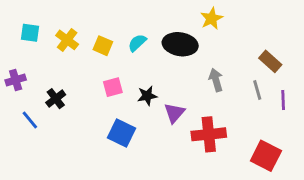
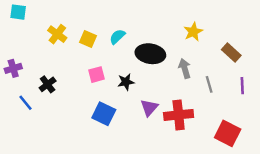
yellow star: (212, 18) -> (193, 32), moved
cyan square: (30, 33) -> (18, 12), moved
black ellipse: (180, 44) -> (150, 54), moved
gray line: (257, 90) -> (209, 84), moved
purple triangle: (174, 113) -> (149, 108), moved

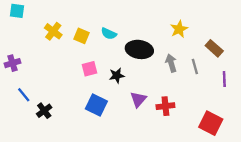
cyan semicircle: (117, 37) -> (109, 34), turned -112
black cross: (48, 84) -> (44, 111), moved
gray line: (209, 84) -> (195, 66), moved
red cross: (179, 115) -> (165, 106), size x0.7

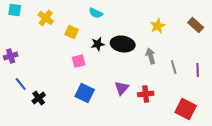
yellow cross: (53, 31) -> (46, 18), moved
cyan semicircle: (109, 34) -> (96, 13), moved
brown rectangle: (214, 48) -> (196, 25), moved
gray line: (195, 66) -> (174, 67), moved
black star: (117, 76) -> (98, 44), moved

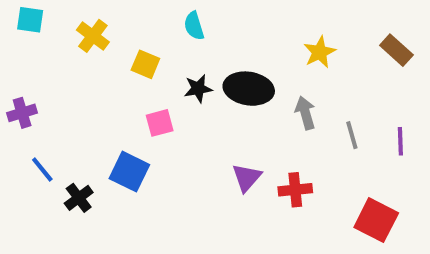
cyan semicircle: (96, 13) -> (194, 26), turned 48
blue square: (85, 93) -> (129, 172), moved

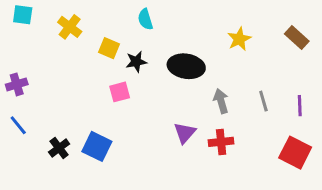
black star: (198, 89) -> (136, 62), moved
gray arrow: (305, 113) -> (221, 101), moved
blue line: (42, 169) -> (18, 125), moved
blue square: (129, 172) -> (97, 146), moved
red square: (376, 220) -> (295, 153), moved

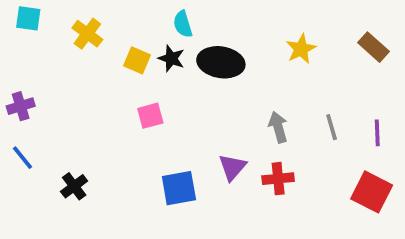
black star: (136, 62) -> (171, 58), moved, turned 30
black ellipse: (186, 66) -> (221, 62), moved
blue square: (97, 146) -> (179, 188), moved, turned -36

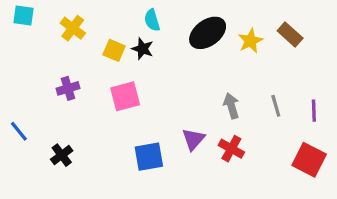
brown rectangle: (373, 47) -> (290, 34), moved
black ellipse: (221, 62) -> (208, 33), moved, turned -45
purple cross: (21, 106) -> (68, 88), moved
pink square: (150, 116) -> (125, 96), size x1.4
red cross: (278, 179) -> (231, 149), turned 35

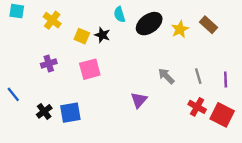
cyan semicircle: (152, 20) -> (119, 14), moved
gray arrow: (231, 106) -> (166, 76), turned -30
red cross: (231, 149) -> (197, 107), moved
blue square: (149, 157) -> (70, 113), moved

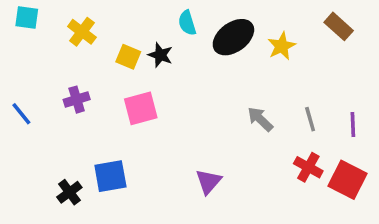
brown rectangle: (208, 25) -> (339, 26), moved
blue line: (13, 94) -> (21, 114), moved
purple triangle: (139, 100) -> (208, 182), moved
black cross: (44, 111) -> (69, 192), moved

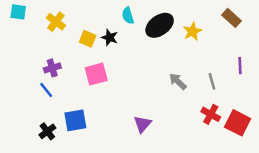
blue line: (21, 114) -> (46, 90), moved
purple line: (353, 124) -> (240, 66), moved

